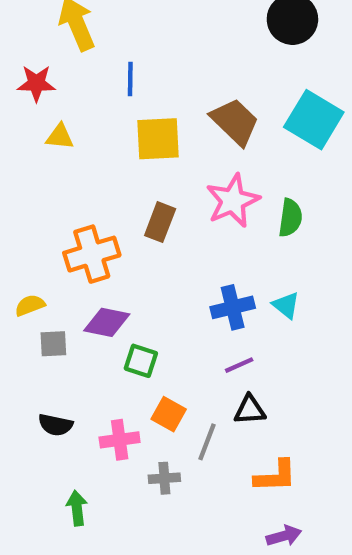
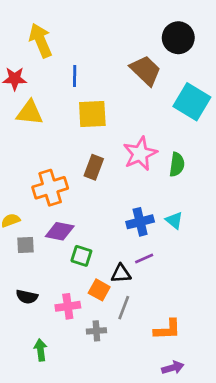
brown trapezoid: (235, 122) -> (146, 70), moved
yellow triangle: (60, 137) -> (30, 113), size x1.5
black triangle: (250, 410) -> (121, 274), moved

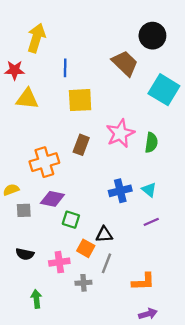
yellow arrow: (41, 40) -> (36, 38), turned 40
purple line: (144, 259) -> (151, 222), moved

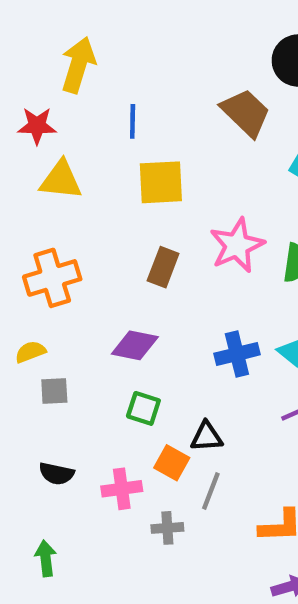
orange cross: (44, 162) -> (52, 278), moved
purple diamond: (52, 199) -> (135, 345), moved
green arrow: (36, 299) -> (46, 558), moved

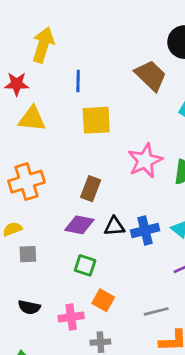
brown rectangle: (163, 267) -> (91, 189), moved
black triangle: (207, 437) -> (114, 226), moved
gray line: (211, 491) -> (156, 311), moved, turned 55

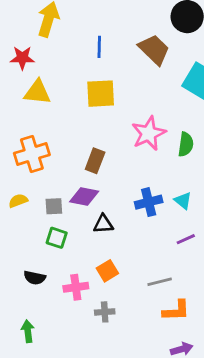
blue line: (78, 81) -> (99, 47), moved
black triangle: (114, 226) -> (103, 224), moved
gray square: (28, 254) -> (54, 206), moved
green square: (85, 265) -> (57, 238), moved
orange square: (103, 300) -> (107, 271), turned 30

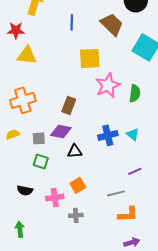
yellow square: (101, 94) -> (90, 58), moved
purple line: (186, 239) -> (135, 171), moved

